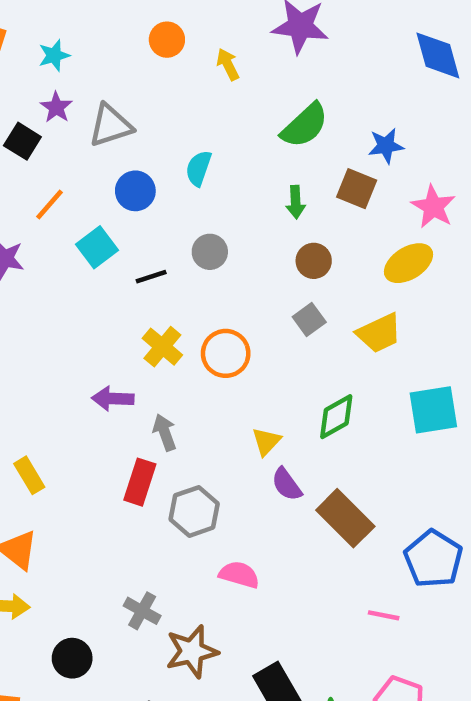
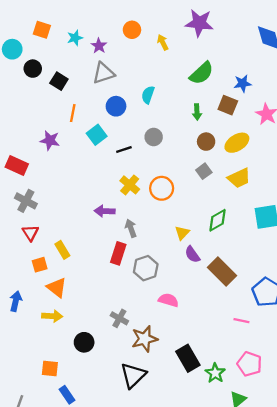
purple star: (56, 107) -> (99, 46), moved
orange line: (50, 204) -> (73, 113), turned -30
yellow ellipse: (408, 263) -> (237, 143), moved

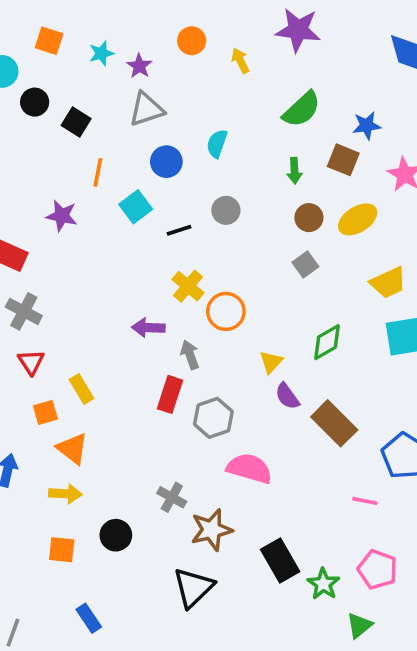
yellow trapezoid: (239, 178) -> (388, 283), moved
orange circle: (162, 188) -> (226, 311), moved
pink semicircle: (168, 300) -> (249, 468), size x1.4
orange square: (50, 369) -> (62, 550), moved

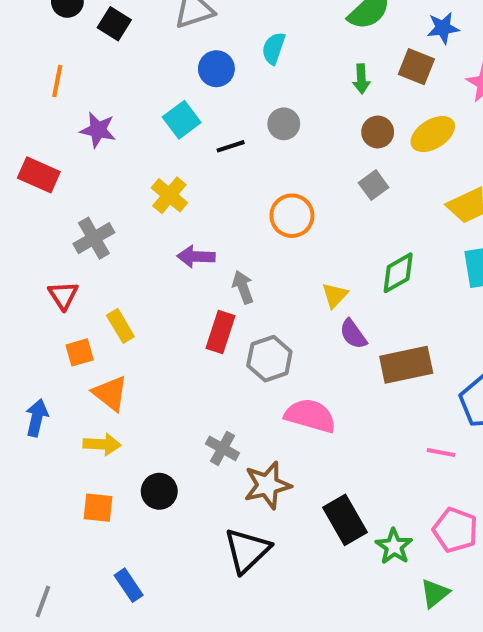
orange line: (98, 172) -> (57, 81), moved
yellow cross: (188, 286) -> (169, 195), moved
gray cross: (24, 311) -> (94, 238), moved, turned 32
orange circle: (226, 311) -> (292, 216), moved
brown rectangle: (334, 423) -> (406, 365), turned -57

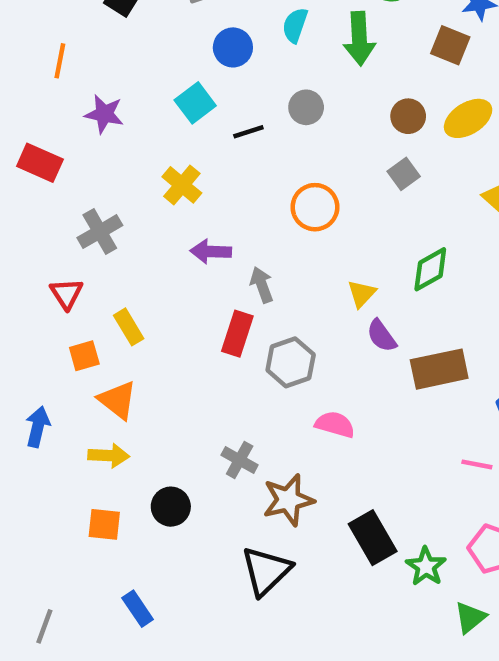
green arrow: (361, 79) -> (359, 39), moved, size x1.6
pink semicircle: (310, 416) -> (335, 425), size x0.7

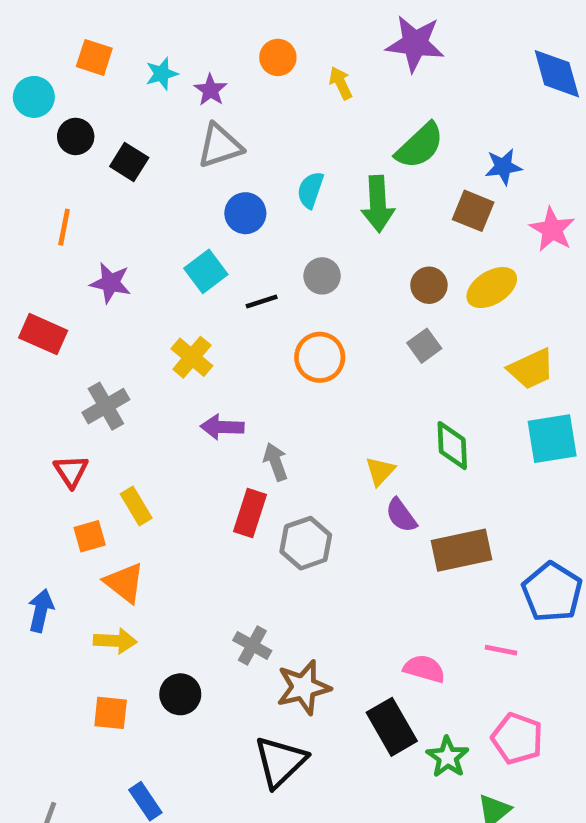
orange circle: (315, 207) -> (320, 357), moved
green diamond: (430, 269) -> (452, 446), turned -63
pink semicircle: (335, 425) -> (424, 669), moved

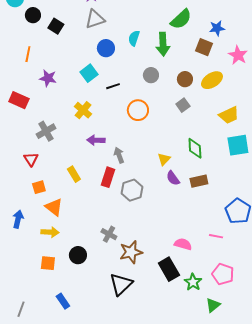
gray circle: (322, 276) -> (151, 75), moved
yellow rectangle: (136, 506) -> (74, 174), moved
brown rectangle: (462, 550) -> (199, 181), moved, size x0.7

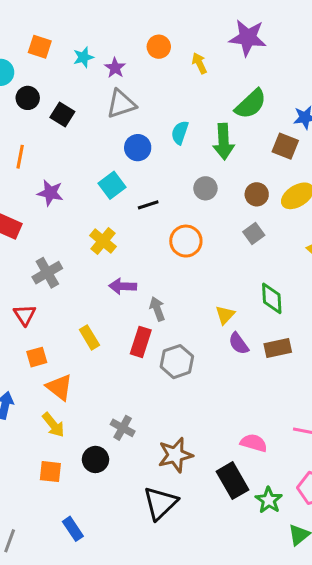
yellow arrow: (50, 232) -> (53, 425), turned 48
gray cross: (109, 234) -> (123, 428), moved

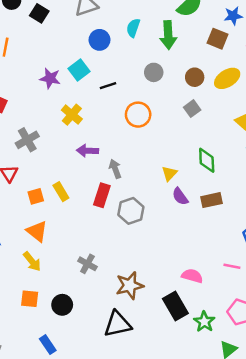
purple star: (50, 193) -> (50, 78), moved
orange square: (37, 357) -> (36, 196), moved
black circle: (95, 459) -> (62, 305), moved
black triangle: (160, 503) -> (118, 324), turned 32

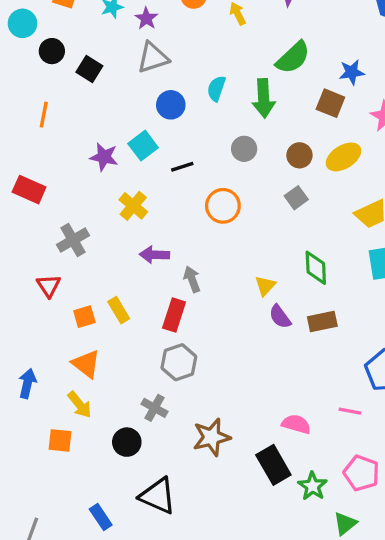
gray hexagon: (131, 211) -> (179, 362), moved
orange square: (30, 299) -> (60, 440), moved
black circle: (62, 305) -> (127, 442), moved
black triangle: (118, 324) -> (158, 496), moved, turned 36

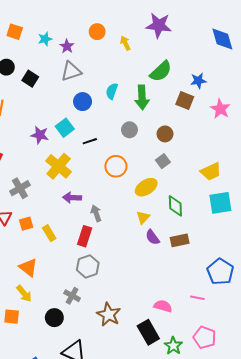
yellow ellipse: (343, 157) -> (146, 187), moved
yellow cross: (133, 206) -> (59, 166), size x1.4
orange square: (84, 317) -> (26, 224), moved
brown star: (212, 437) -> (109, 314), turned -30

